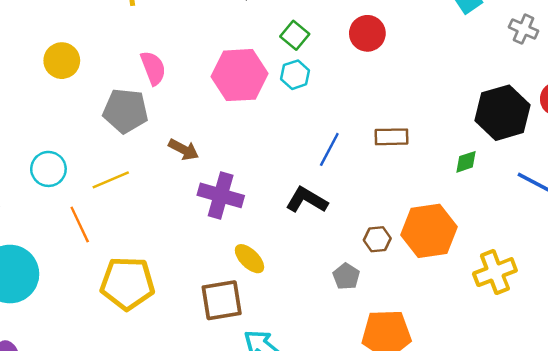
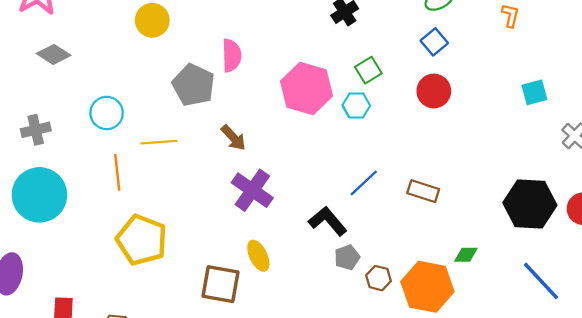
green diamond: (466, 162) -> (466, 255), moved
gray pentagon: (346, 276) -> (347, 257), moved

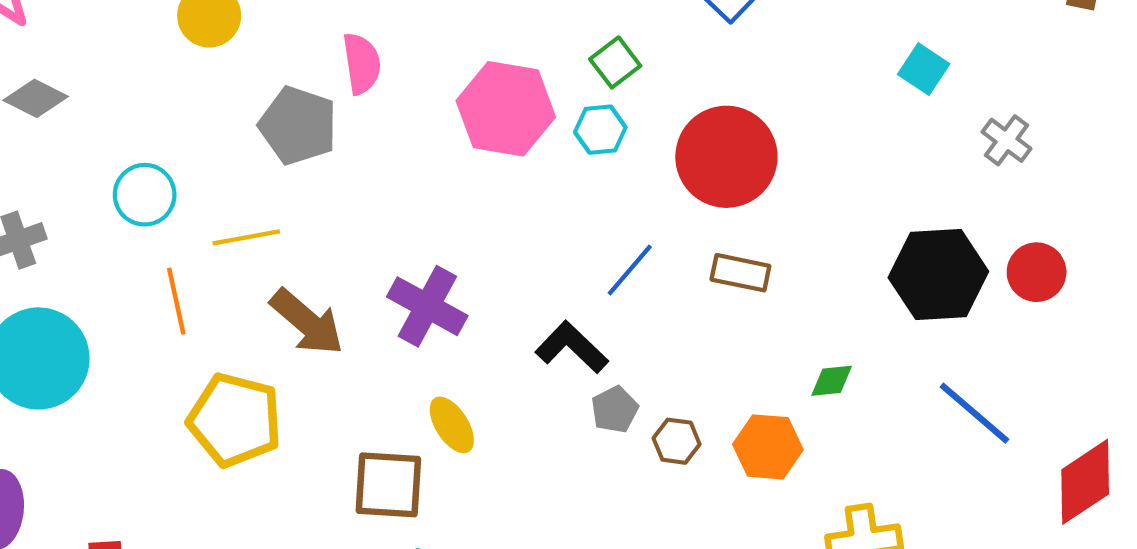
red circle: (434, 91) -> (726, 157), moved, size x1.6
cyan square: (534, 92) -> (924, 69), turned -35
brown arrow: (233, 138) -> (307, 322), moved, size x1.5
orange hexagon: (427, 287) -> (768, 447), size x0.7

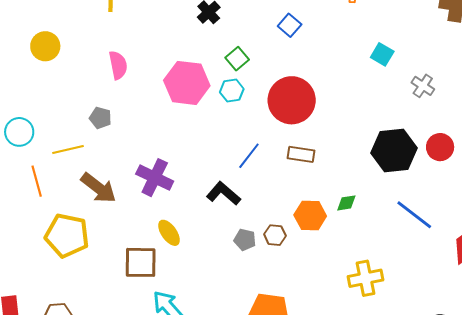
gray pentagon: (298, 126) -> (100, 118), moved, size x0.6
gray pentagon: (615, 410) -> (245, 240), moved, turned -30
orange hexagon: (768, 447) -> (310, 216), moved

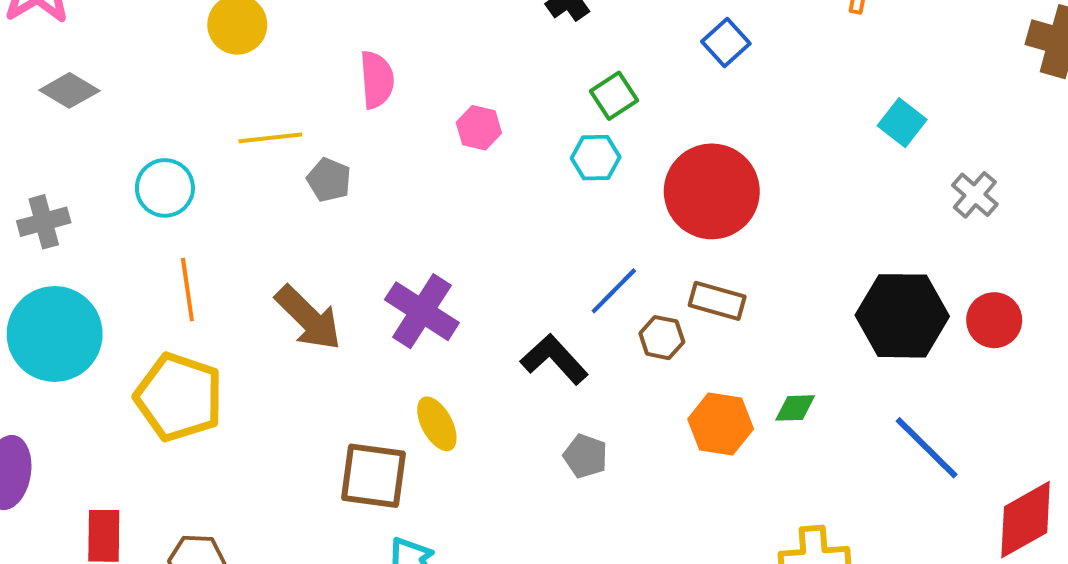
pink hexagon: (187, 83) -> (479, 128), moved, size x0.5
yellow line: (68, 150) -> (270, 138), moved
brown hexagon: (275, 235) -> (662, 338), moved
yellow pentagon: (67, 236) -> (179, 397), moved

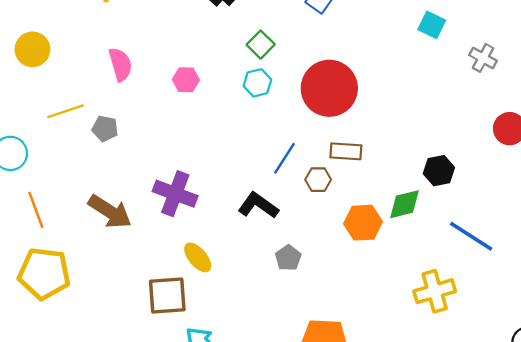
black hexagon: (902, 316) -> (439, 171), moved, size x0.6
green diamond: (795, 408) -> (404, 204), size x1.4
blue line: (927, 448) -> (471, 236), moved
gray pentagon: (585, 456) -> (288, 258), turned 30

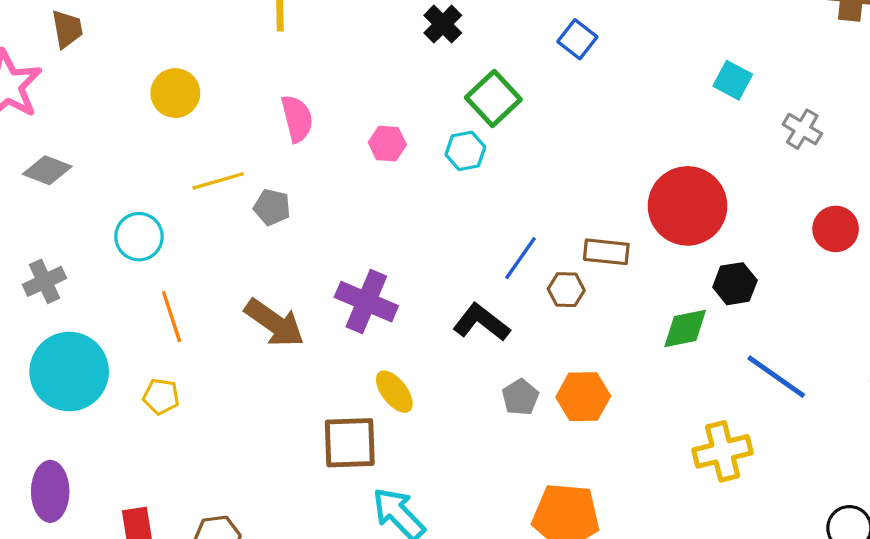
green square: (261, 45) -> (493, 98), size x1.4
cyan hexagon: (257, 83) -> (465, 151), moved
red circle: (329, 88) -> (687, 206), moved
orange hexagon: (363, 223) -> (583, 397), moved
yellow pentagon: (44, 274) -> (161, 396), moved, size x0.5

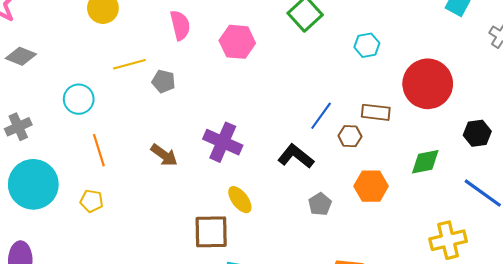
pink hexagon: (387, 144) -> (237, 42), size x1.5
cyan hexagon: (465, 151) -> (367, 45), moved
black hexagon: (735, 284) -> (477, 133), moved
brown arrow: (274, 323) -> (164, 155), size x0.7
orange hexagon: (583, 397) -> (371, 186), moved

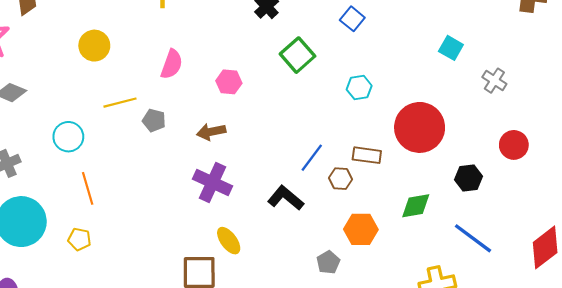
pink semicircle: (180, 25) -> (172, 64), turned 32
pink hexagon: (237, 42) -> (229, 82), size x0.7
brown arrow: (164, 155) -> (211, 132), moved, turned 132
gray pentagon: (320, 204) -> (328, 262), moved

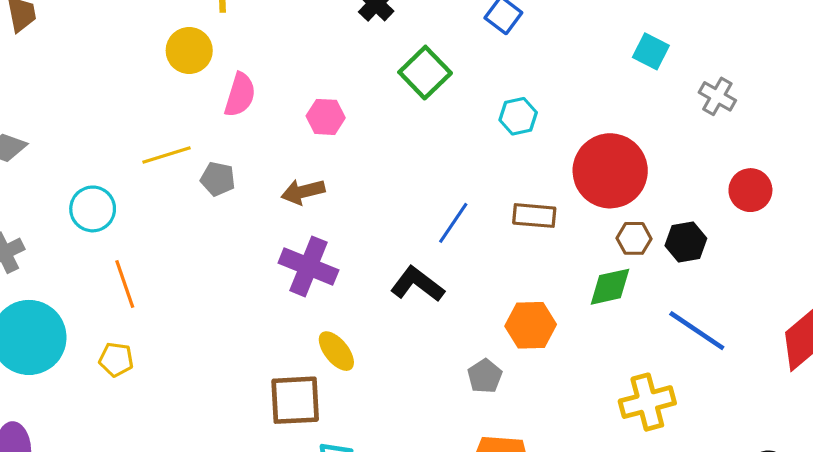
yellow circle: (94, 46) -> (189, 51), moved
brown hexagon: (340, 179) -> (634, 238), moved

